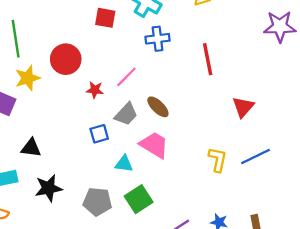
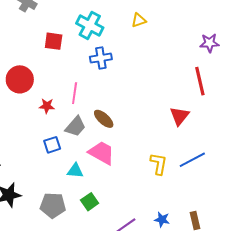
purple star: (280, 26) -> (210, 43), size x0.7
red line: (208, 59) -> (200, 81), moved
pink line: (126, 77) -> (75, 93), turned -35
green square: (139, 199) -> (90, 202), size x0.7

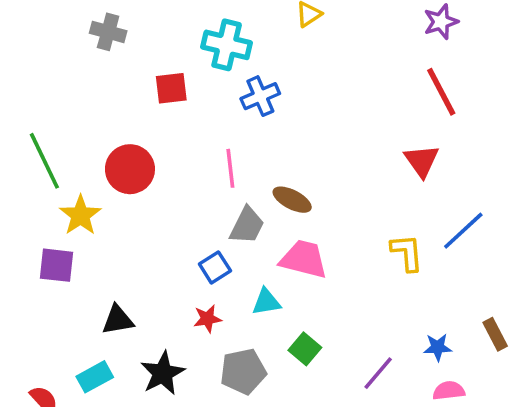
red star: (47, 106) -> (207, 319), moved

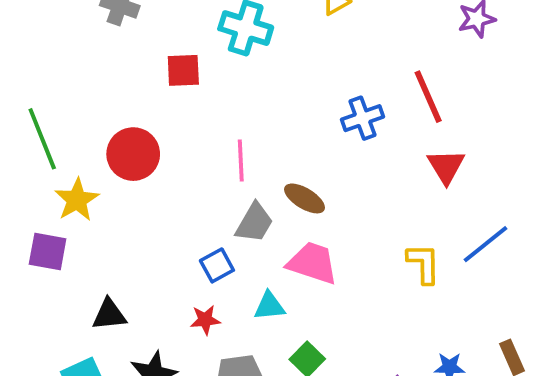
red line: (441, 92) -> (428, 97), moved
blue cross: (260, 96) -> (363, 118), moved

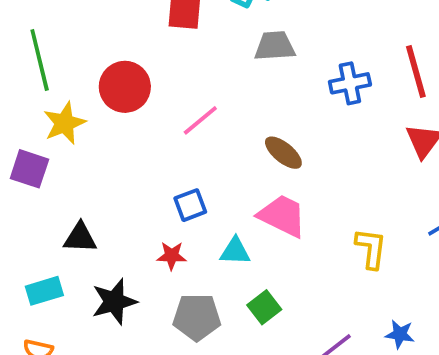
pink line: (241, 160) -> (200, 120), moved, turned 45
gray trapezoid: (254, 223) -> (275, 46), moved, turned -132
yellow L-shape: (424, 264) -> (371, 248), moved

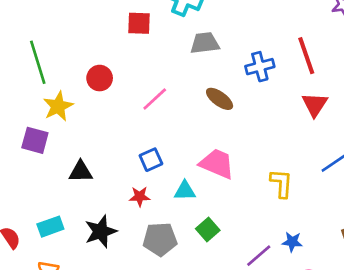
red circle: (125, 87) -> (100, 78), size x0.7
brown ellipse: (283, 153) -> (220, 99), moved
black triangle: (80, 238) -> (81, 172), moved
blue star: (400, 334) -> (292, 242), moved

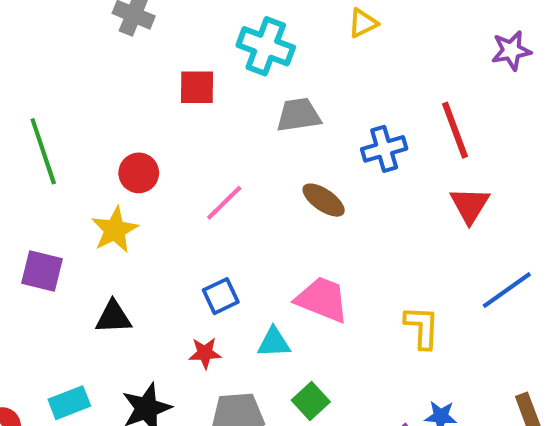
yellow star: (58, 106) -> (115, 230), moved

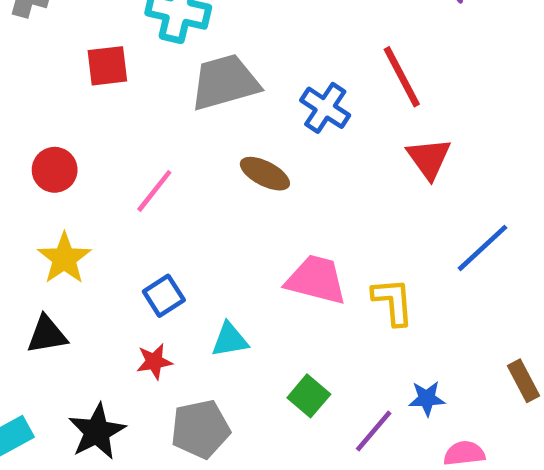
gray trapezoid: (299, 115) -> (225, 82), size x1.4
blue cross: (384, 149) -> (325, 108), turned -33
yellow star: (115, 230) -> (64, 258), moved
pink trapezoid: (322, 299) -> (316, 280), moved
green square: (311, 401) -> (309, 396), moved

